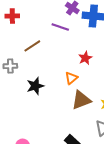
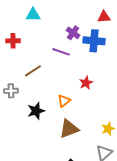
orange triangle: (71, 78) -> (64, 101), moved
brown triangle: (81, 100) -> (69, 129), moved

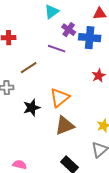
cyan triangle: (33, 15) -> (52, 12), moved, turned -35
red star: (86, 83) -> (99, 76), moved
orange triangle: (64, 101) -> (60, 98), size x1.5

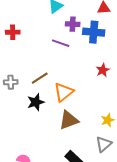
purple cross: (69, 30) -> (73, 24), turned -32
brown line: (29, 68) -> (40, 78), moved

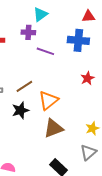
purple cross: (73, 24) -> (28, 32), moved

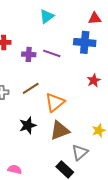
purple cross: (28, 32) -> (29, 54), moved
black star: (20, 110) -> (28, 125), moved
gray triangle: (88, 152) -> (80, 152), moved

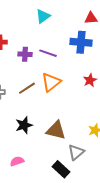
orange triangle: (55, 102) -> (51, 82), moved
brown triangle: (60, 130) -> (56, 130), turned 35
pink semicircle: (15, 169) -> (17, 161), moved, turned -32

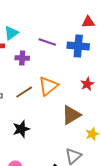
cyan triangle: (43, 16) -> (11, 33), moved
purple line: (48, 53) -> (47, 42), moved
brown triangle: (56, 130) -> (71, 115), moved, turned -45

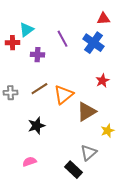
purple line: (47, 42) -> (62, 39), turned 42
blue cross: (78, 46) -> (93, 43), turned 30
orange triangle: (48, 86) -> (63, 95), moved

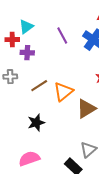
purple cross: (37, 55) -> (27, 53), moved
gray cross: (10, 93) -> (10, 77), moved
pink semicircle: (29, 162) -> (29, 159), size x1.5

